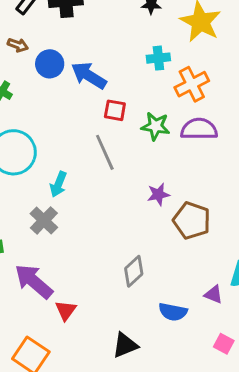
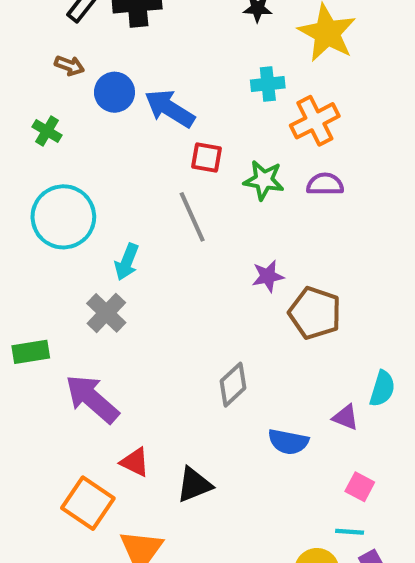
purple semicircle: (199, 129) -> (325, 184), size x0.7
red triangle: (66, 310) -> (135, 462), moved, turned -40
black triangle: (125, 345) -> (194, 485), moved

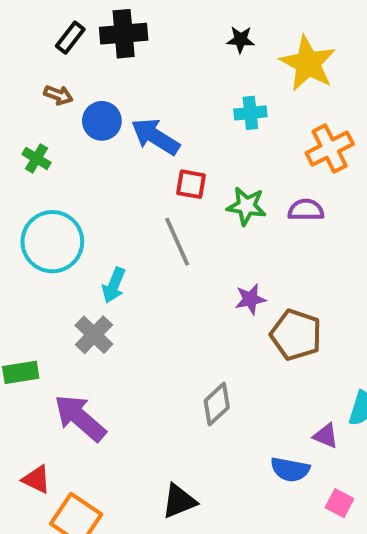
orange cross: (315, 121) -> (330, 149), moved
blue semicircle: (288, 442) -> (290, 469), moved
red triangle: (135, 462) -> (37, 479), moved

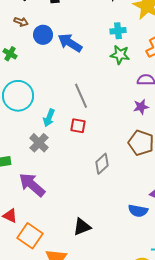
red square: (191, 184) -> (78, 126), moved
green star: (246, 206) -> (120, 55), moved
purple star: (250, 299) -> (141, 107), moved
gray diamond: (217, 404) -> (102, 164), moved

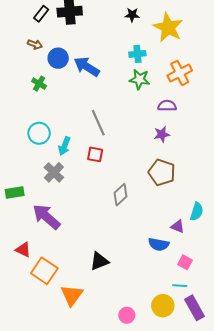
green cross: (10, 54) -> (39, 84), moved
cyan circle: (18, 96) -> (39, 133), moved, size x0.7

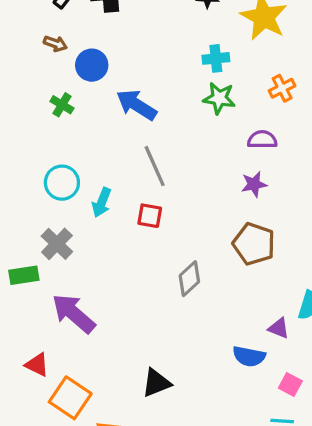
blue arrow: (87, 67) -> (136, 105), moved
orange cross: (180, 73) -> (282, 88), size x0.7
gray cross: (54, 172) -> (57, 244), moved

